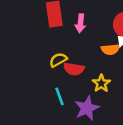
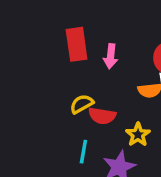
cyan line: (59, 96) -> (83, 152), turned 30

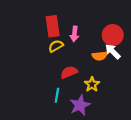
yellow semicircle: (82, 104) -> (56, 46), moved
red semicircle: (102, 116) -> (69, 72), turned 147

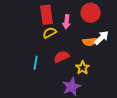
red circle: (113, 35) -> (91, 13), moved
white arrow: (113, 51) -> (102, 38), turned 91
cyan line: (57, 95) -> (36, 63), moved

